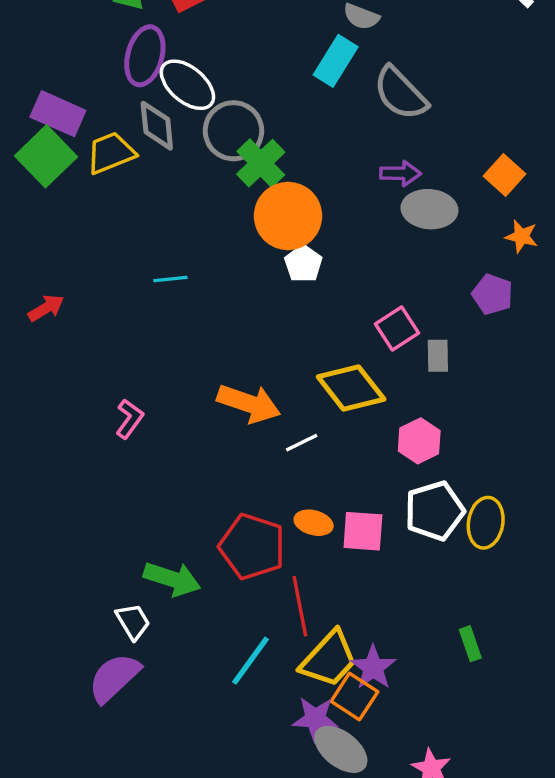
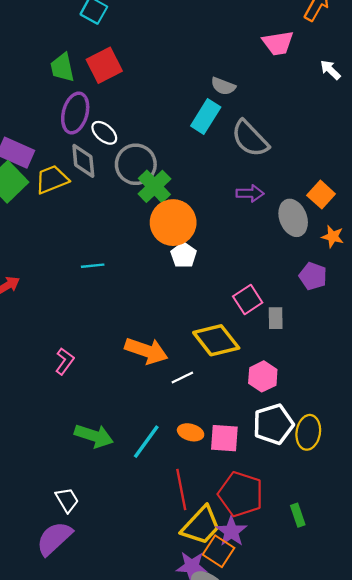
white ellipse: (187, 85) -> (104, 133), size x0.7
gray ellipse: (429, 209) -> (293, 218), moved, turned 64
red pentagon: (252, 547) -> (241, 494), moved
green arrow: (172, 579) -> (94, 436), moved
cyan line: (251, 661) -> (146, 442), moved

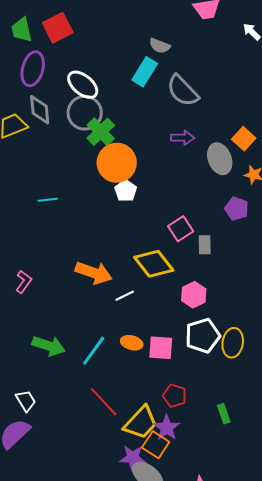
white ellipse: (104, 133) -> (83, 85), moved, size x1.4
red line: (181, 489) -> (104, 402), moved, turned -32
red pentagon: (241, 494) -> (175, 396), size x0.6

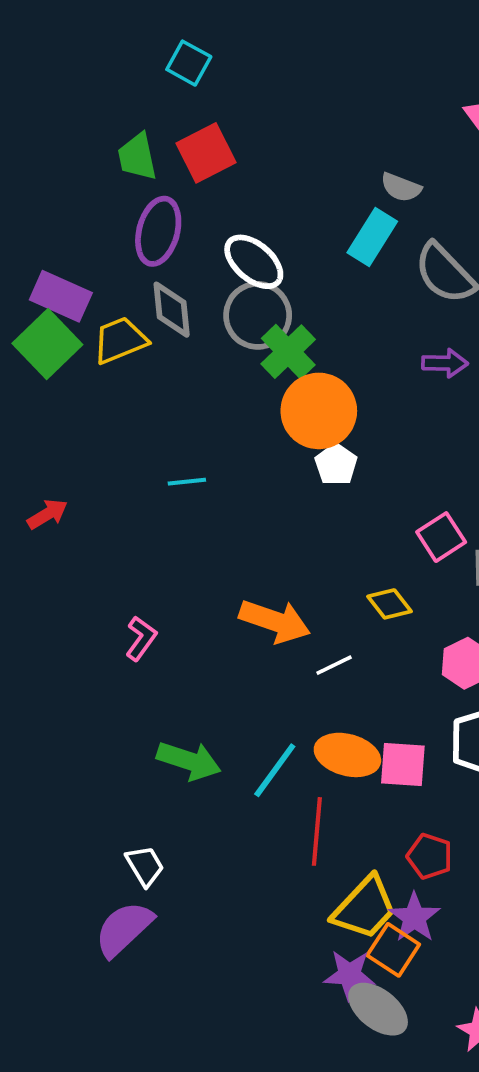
yellow diamond: (154, 264) -> (389, 604), size x0.6
orange ellipse: (132, 343) -> (347, 755), size x1.5
red line: (104, 402) -> (317, 831), moved, turned 48

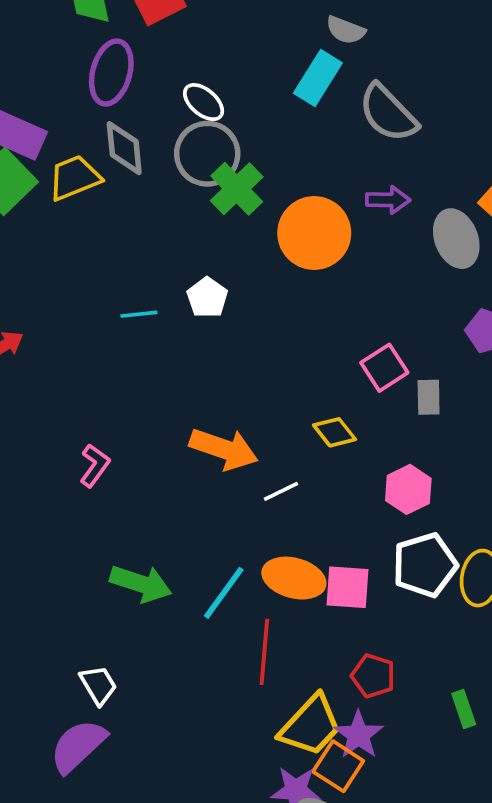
white ellipse: (254, 262) -> (204, 102), size x0.7
orange circle: (319, 411) -> (314, 233), moved
white pentagon: (336, 464) -> (207, 298), moved

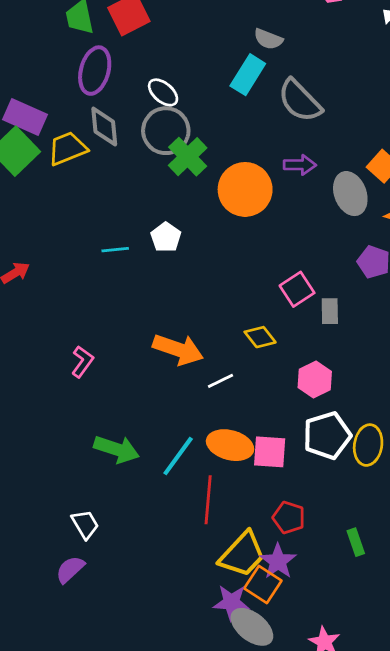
purple semicircle: (78, 746) -> (70, 569), size x0.7

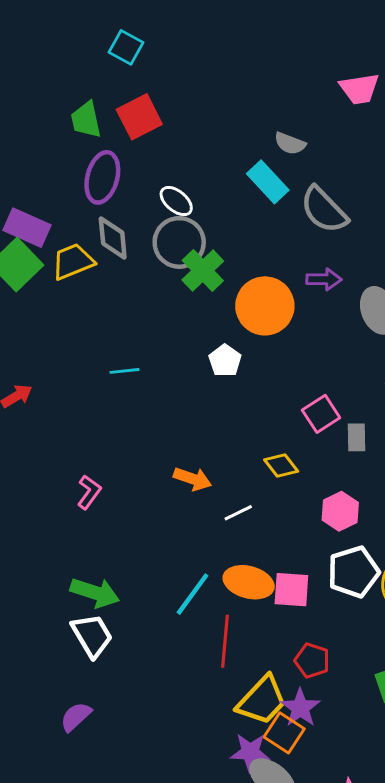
cyan rectangle: (248, 75) -> (268, 182), turned -75
white pentagon: (166, 237) -> (225, 361), moved
orange arrow: (178, 349) -> (192, 479), size x0.7
green arrow: (117, 449) -> (95, 593), moved
white trapezoid: (85, 524) -> (92, 635), moved, size x1.4

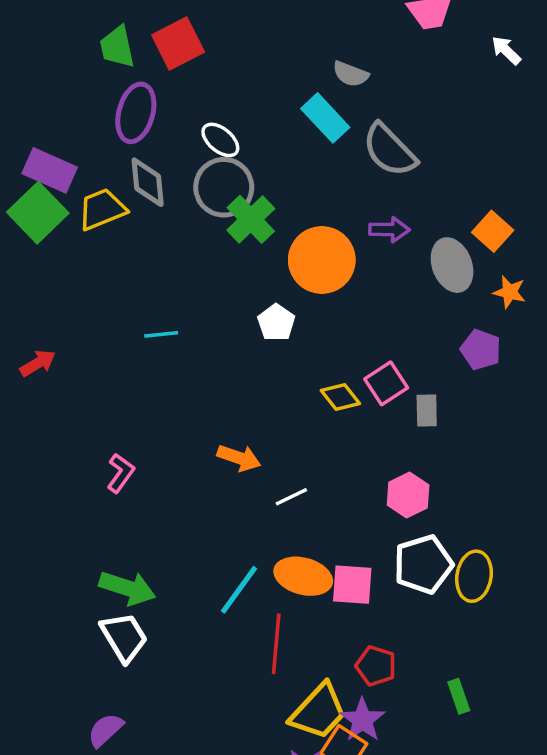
yellow diamond: (281, 466) -> (340, 397), moved

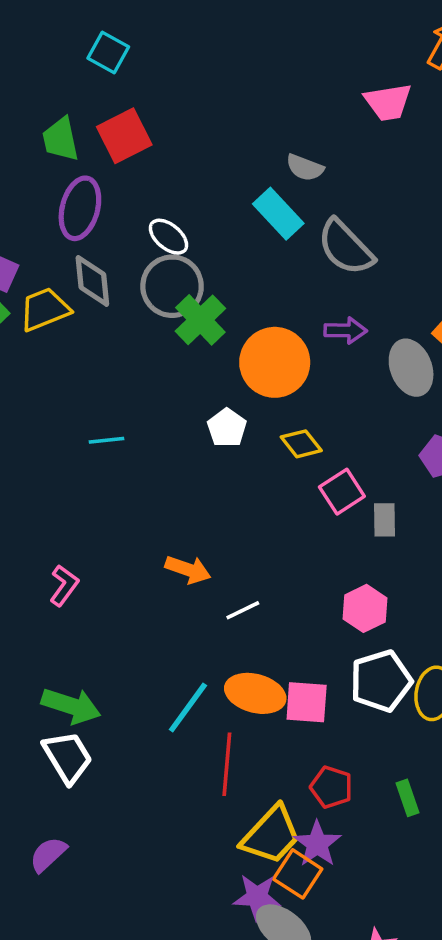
yellow diamond: (340, 397) -> (301, 444), moved
green rectangle: (459, 696) -> (407, 798), moved

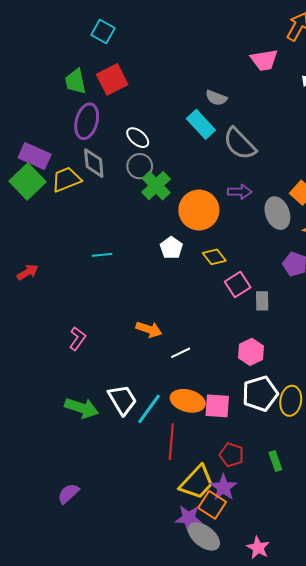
gray circle: (172, 286) -> (140, 166), size x0.7
white trapezoid: (68, 757) -> (122, 400), moved

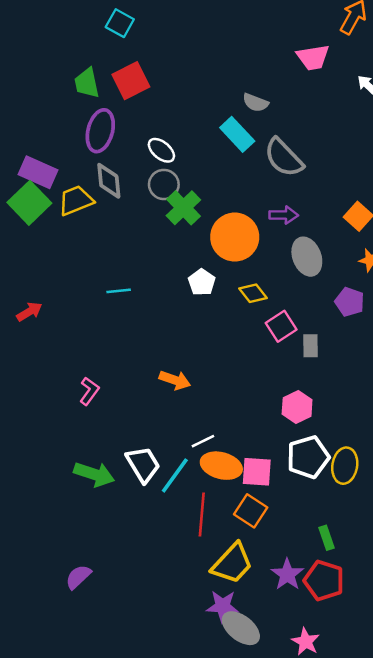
gray ellipse: (277, 213) -> (307, 257), moved
white line: (181, 353) -> (203, 441), moved
red pentagon: (232, 455) -> (324, 581), moved, size x1.4
purple star: (223, 487) -> (287, 574), moved
orange square: (212, 505) -> (251, 511), moved

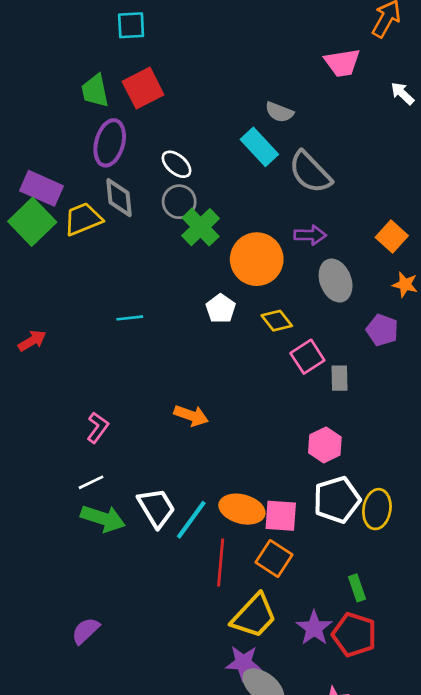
cyan square: (120, 23) -> (131, 25), turned -32
white line: (203, 441) -> (91, 482), moved

